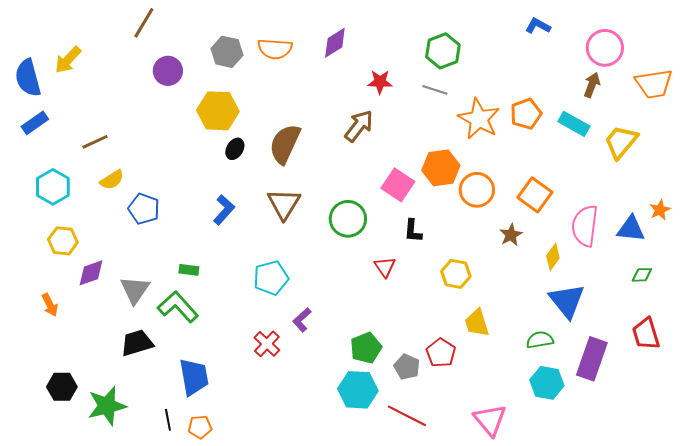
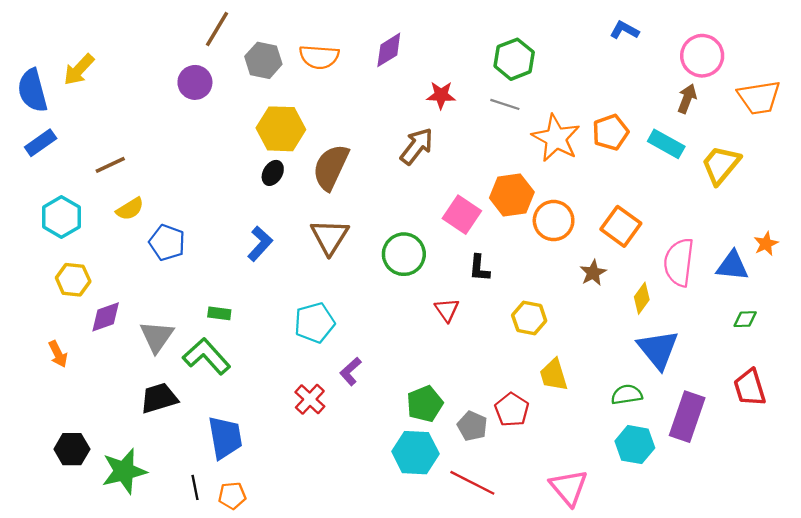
brown line: (144, 23) -> (217, 29), moved
yellow hexagon: (218, 111) -> (281, 129), moved

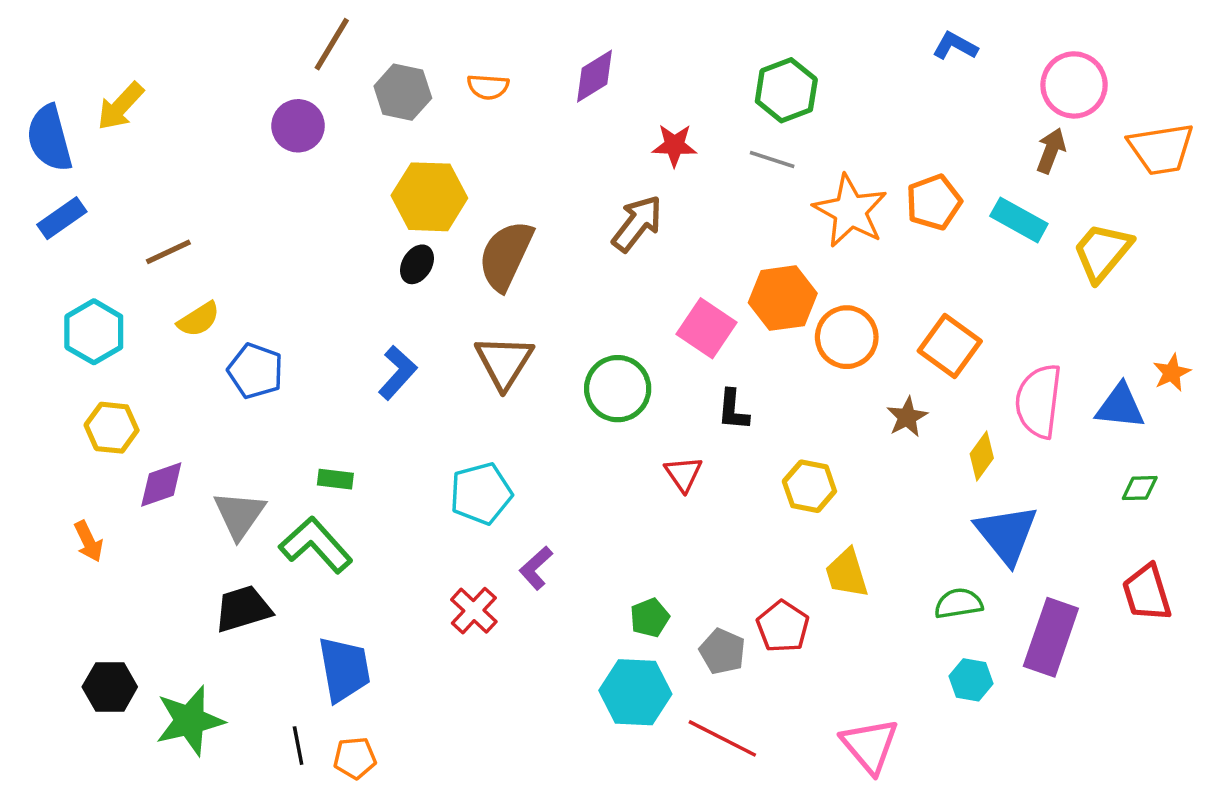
orange semicircle: (319, 57) -> (488, 87), size x0.7
green pentagon: (425, 404) -> (650, 618), size x0.7
cyan hexagon: (635, 445) -> (971, 680), size x0.7

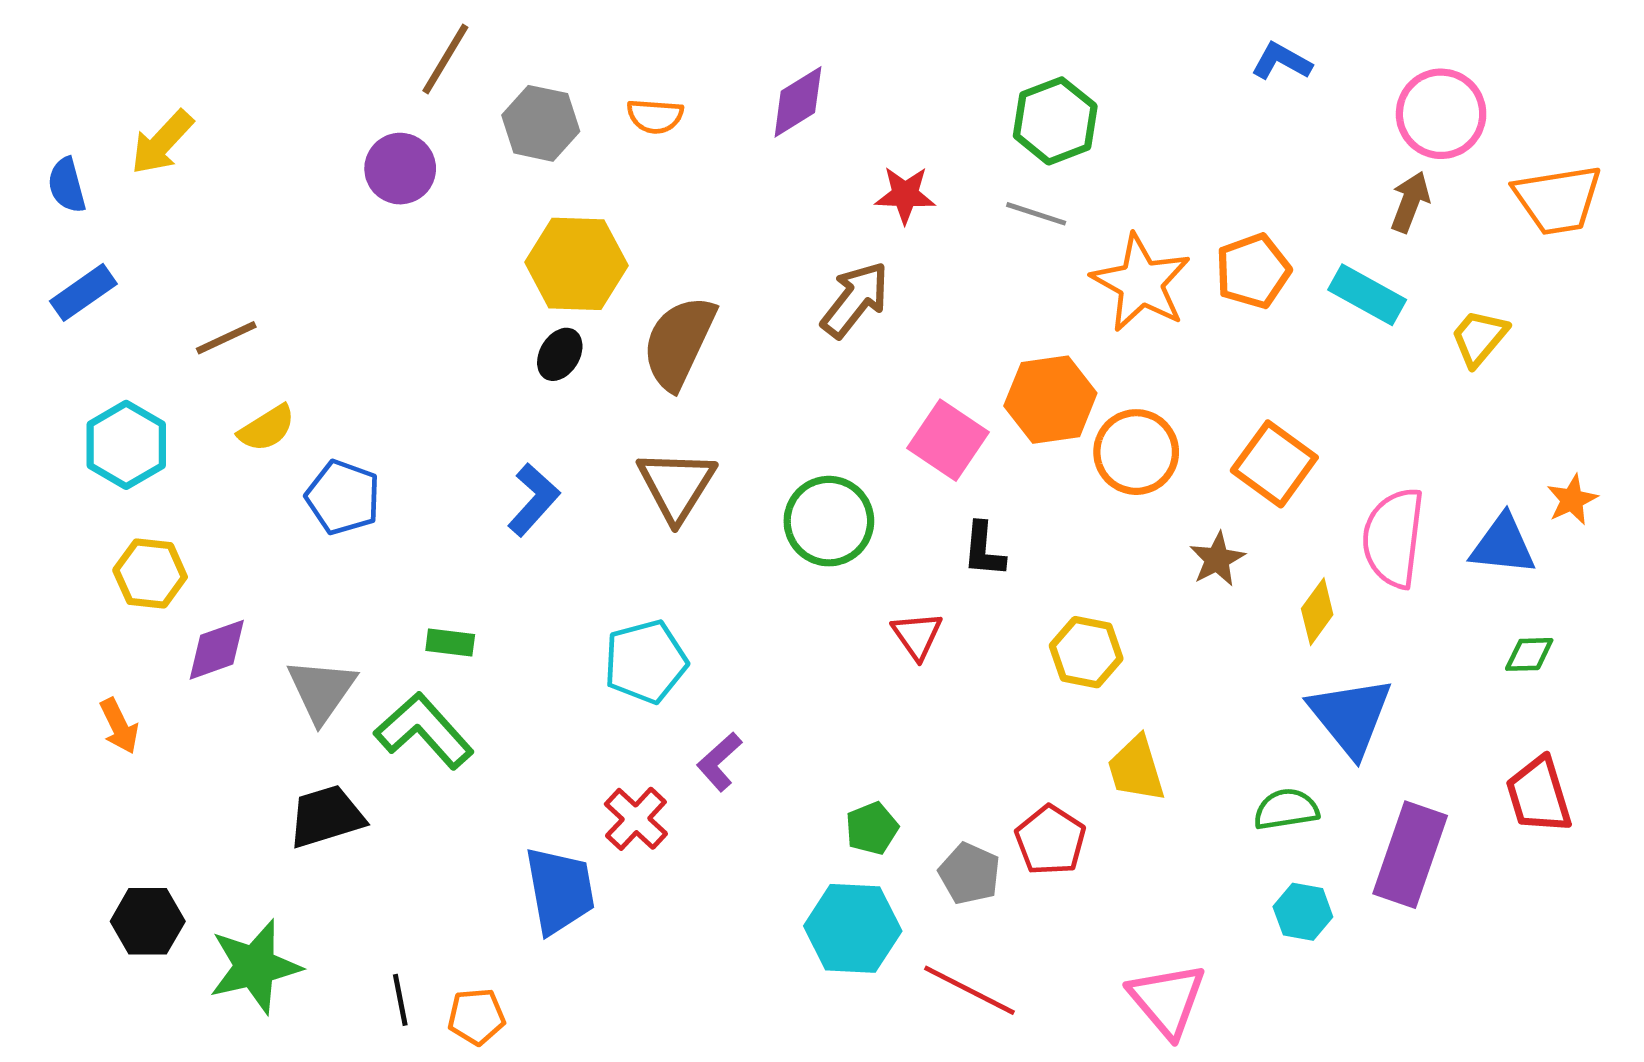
blue semicircle: (49, 138) -> (67, 185), size x0.6
yellow trapezoid: (1102, 252) -> (1479, 338), size x0.7
blue trapezoid: (344, 669) -> (560, 890), moved

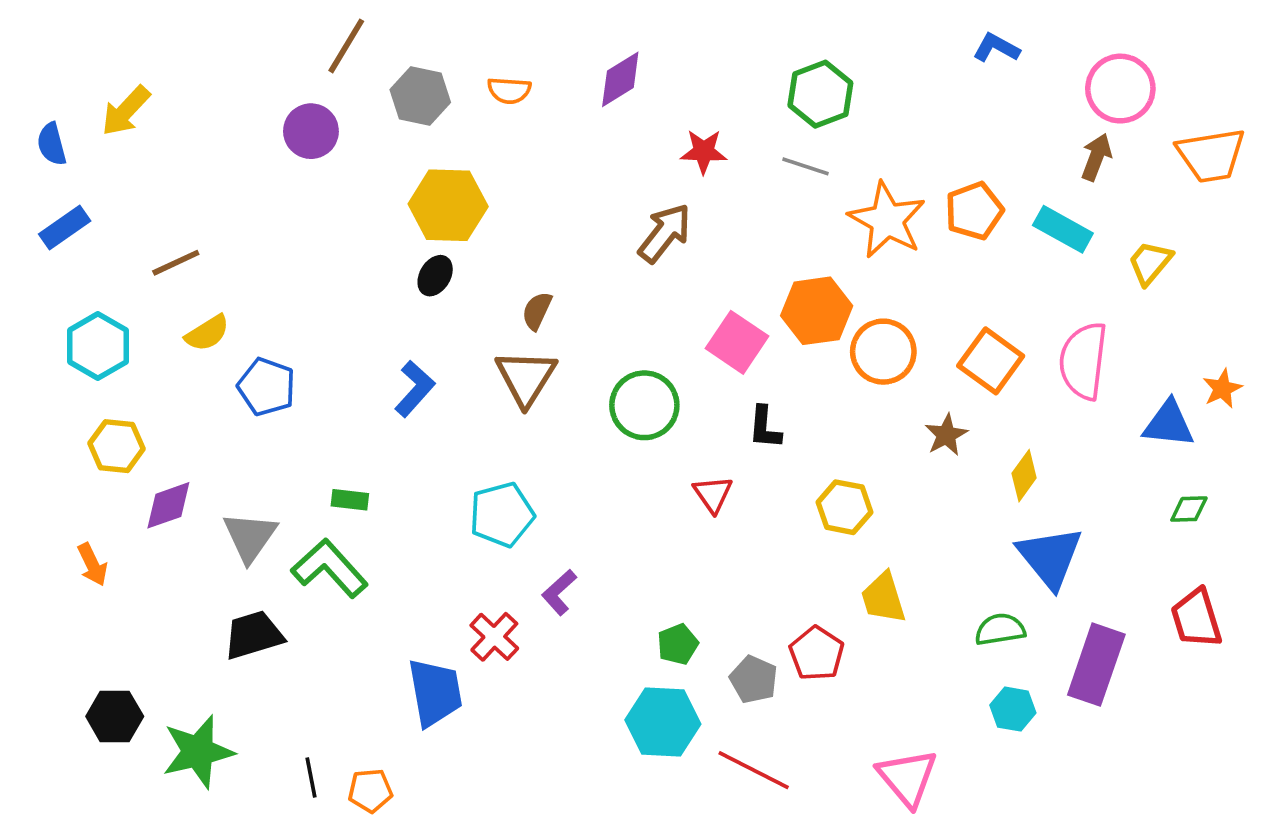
brown semicircle: (679, 342) -> (537, 311), moved, size x0.5
pink semicircle: (1393, 538) -> (1083, 361), moved

